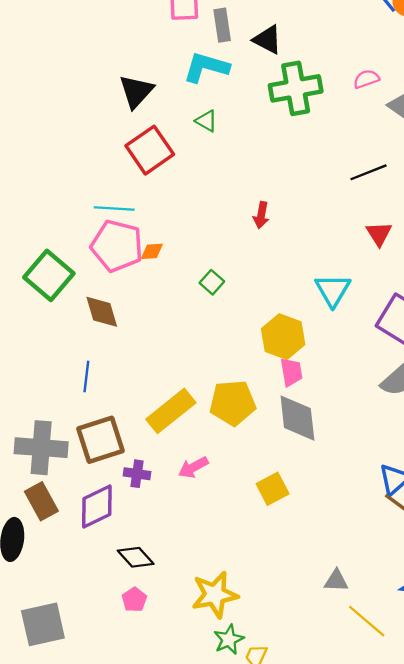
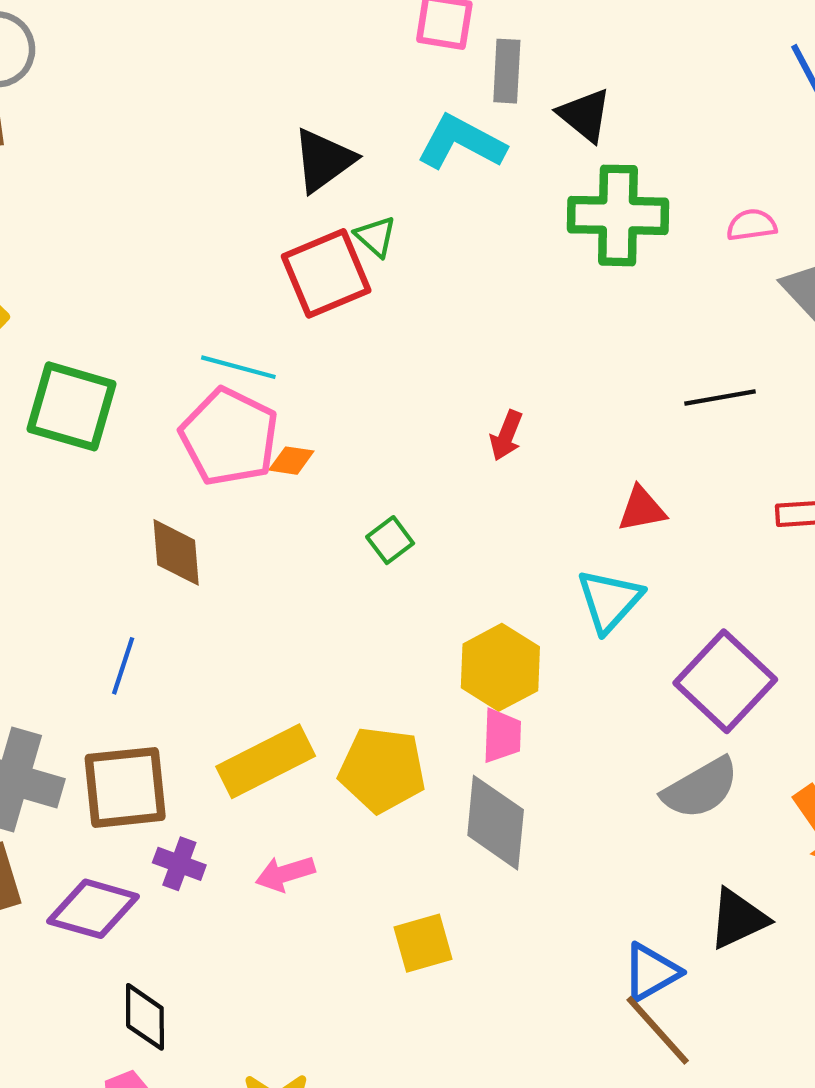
green triangle: (206, 121) -> (376, 236), moved
red triangle: (379, 234) -> (642, 509), moved, turned 40
green square: (49, 275) -> (71, 406), moved, turned -36
purple diamond: (97, 506) -> (93, 909), turned 30
black diamond: (136, 557) -> (145, 1017), turned 30

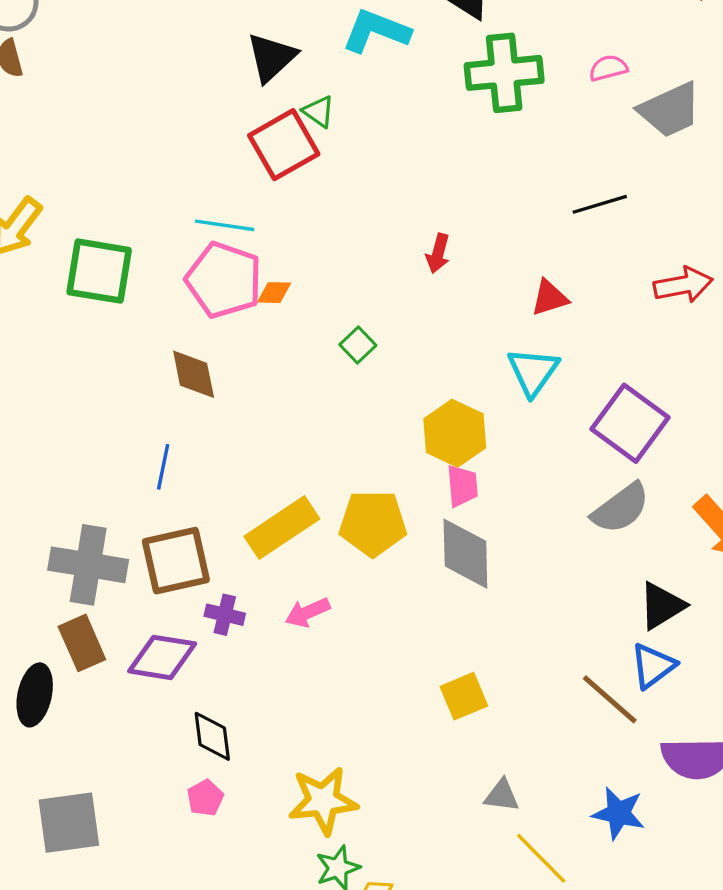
yellow square: (423, 943) -> (464, 696), moved
blue triangle: (651, 972) -> (653, 666), moved

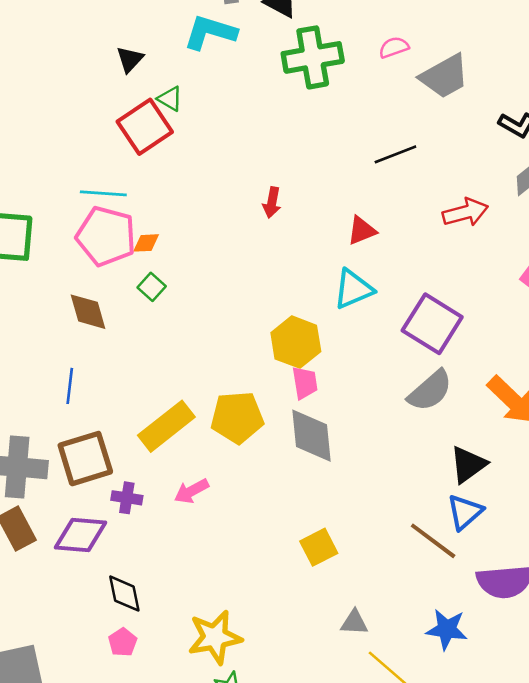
black triangle: (271, 57) -> (130, 59), size x0.7
green square: (358, 345) -> (152, 287), moved
cyan triangle: (533, 372) -> (353, 289), turned 36

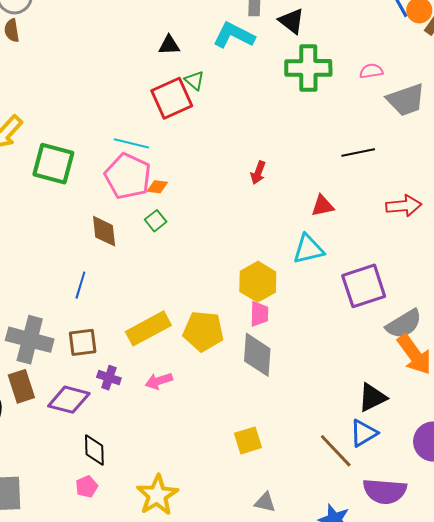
black triangle: (130, 59) -> (169, 45), turned 35
purple square: (432, 324) -> (364, 286), turned 30
gray semicircle: (430, 391) -> (404, 324), moved
brown square: (85, 459) -> (83, 342), size x0.7
yellow star: (215, 637) -> (157, 495), turned -30

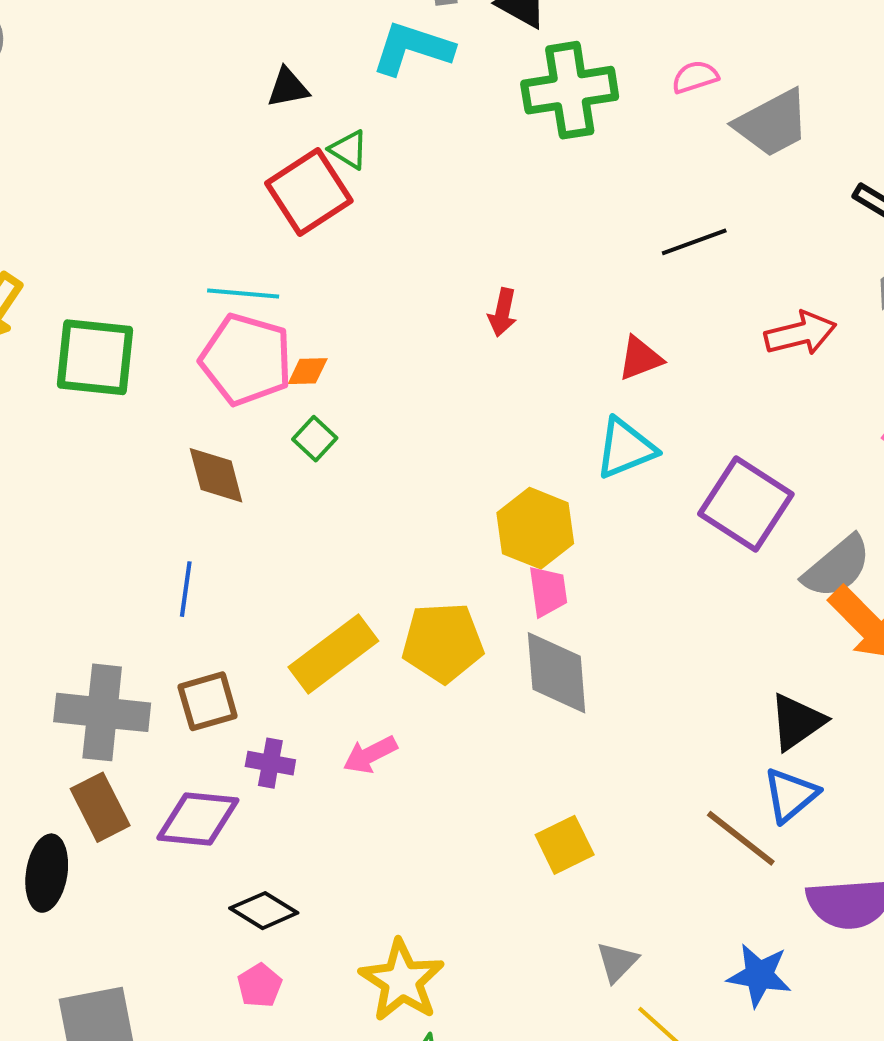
purple square: (364, 286) -> (746, 504), turned -30
black diamond: (94, 450) -> (264, 911), turned -48
gray triangle: (265, 502) -> (617, 962), turned -50

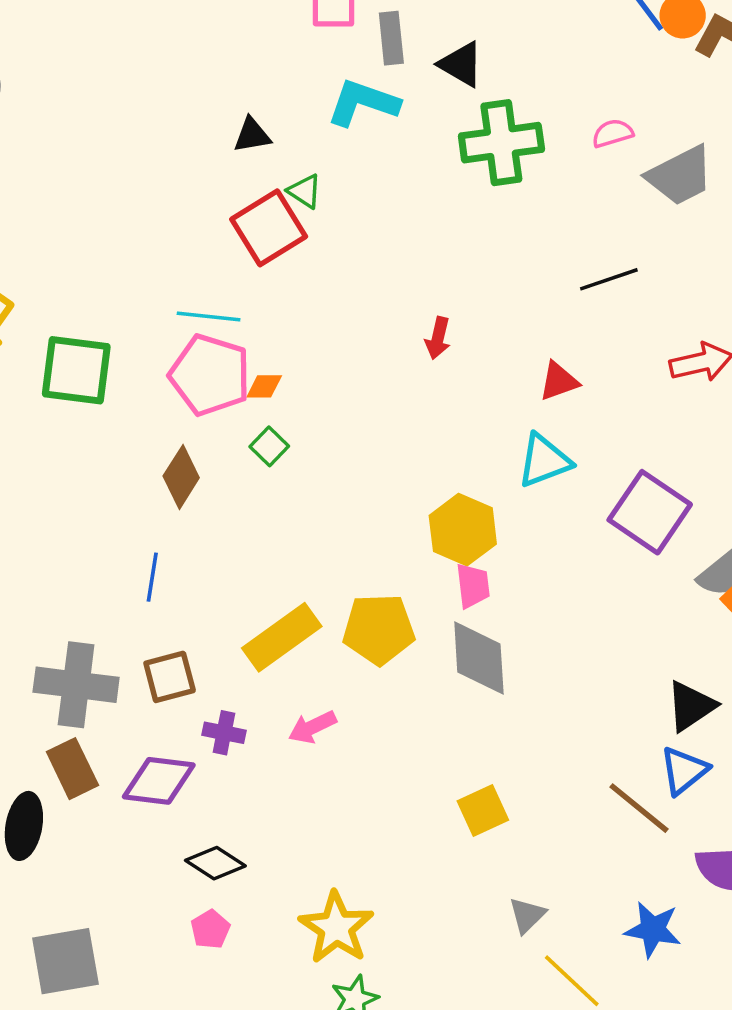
brown diamond: (216, 475) -> (181, 477), turned 46

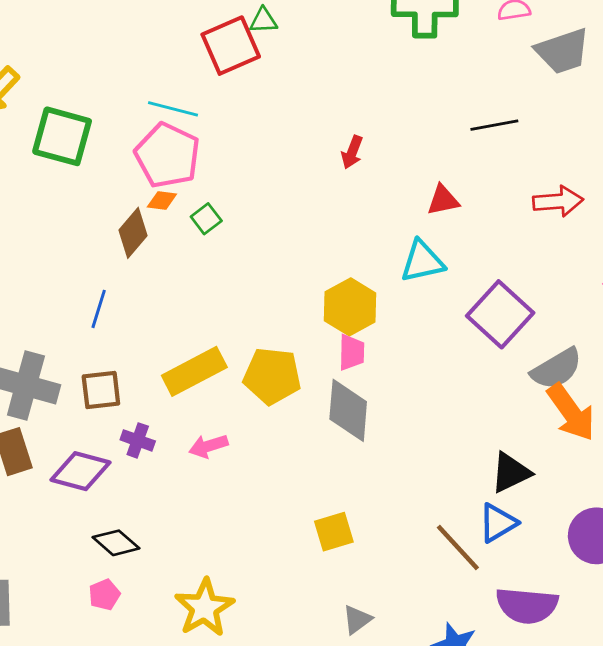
green triangle: (305, 191) -> (263, 21), turned -44
orange diamond: (264, 386) -> (162, 200), moved

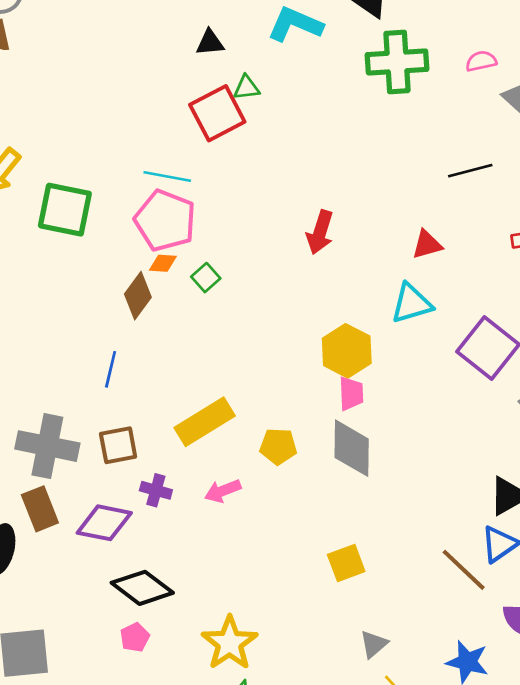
red arrow: (352, 152) -> (320, 232), moved, size x1.4
yellow pentagon: (272, 376) -> (278, 446), moved, size x0.7
black diamond: (116, 543) -> (142, 588), size x1.4

